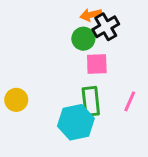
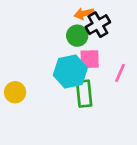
pink line: (130, 101) -> (120, 73), moved
cyan hexagon: (76, 122) -> (70, 72), moved

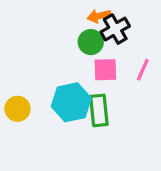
cyan hexagon: (70, 72) -> (71, 102), moved
pink line: (120, 73) -> (143, 70), moved

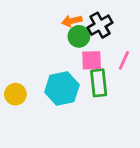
orange arrow: (99, 16) -> (72, 21), moved
green rectangle: (99, 110) -> (99, 83), moved

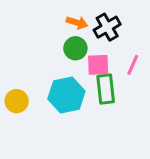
orange arrow: (72, 21) -> (77, 23), turned -150
green circle: (79, 36) -> (75, 48), moved

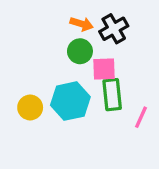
pink line: (133, 65) -> (141, 117), moved
yellow circle: (17, 101) -> (30, 107), moved

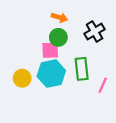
black cross: (114, 29) -> (95, 32), moved
pink square: (104, 69) -> (50, 50), moved

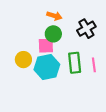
yellow circle: (22, 78) -> (23, 60), moved
pink line: (103, 85) -> (94, 65), moved, turned -32

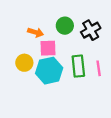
orange arrow: (54, 16) -> (36, 32), moved
green circle: (53, 34) -> (65, 26), moved

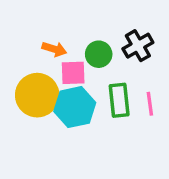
green circle: (65, 26) -> (99, 54), moved
yellow circle: (24, 63) -> (37, 95), size x1.6

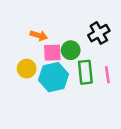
green circle: (99, 54) -> (71, 50), moved
yellow circle: (37, 95) -> (27, 69), size x0.6

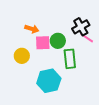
pink line: (107, 75) -> (87, 38), moved, turned -48
cyan hexagon: (54, 77) -> (49, 81), moved

